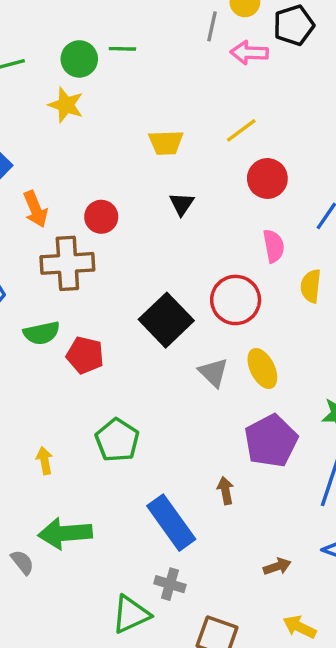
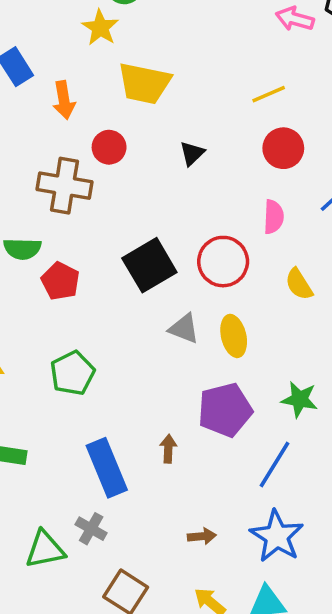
yellow trapezoid: (166, 143) -> (144, 83), moved, size x1.5
orange arrow: (35, 209) -> (64, 100), moved
yellow semicircle: (311, 286) -> (299, 284), moved, turned -52
gray triangle: (213, 373) -> (184, 328), turned -36

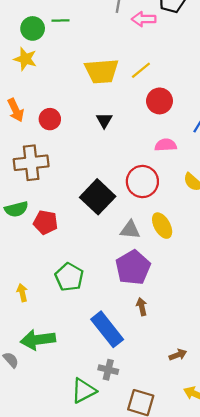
yellow trapezoid: (144, 83) -> (102, 71), moved
red circle: (109, 147) -> (50, 119), moved
pink semicircle: (274, 217) -> (166, 145), turned -80
purple pentagon: (225, 410) -> (133, 268), moved

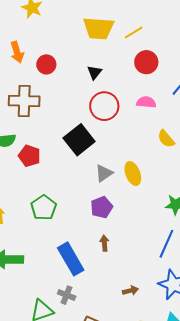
red circle: (142, 182) -> (104, 106), moved
gray triangle: (130, 230) -> (104, 173), turned -48
purple pentagon: (133, 268) -> (102, 207), size x0.7

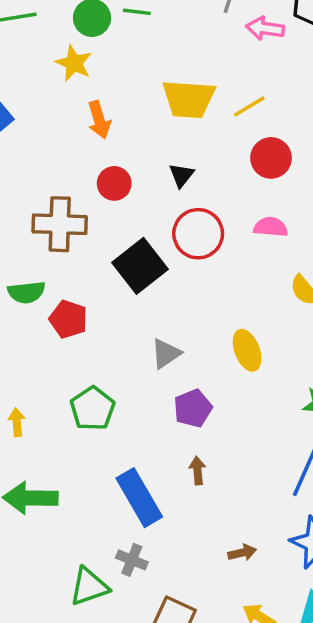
orange arrow: (17, 52) -> (99, 120), moved
red circle: (46, 64) -> (114, 183), moved
black square: (79, 140) -> (140, 266), moved
gray triangle: (104, 173) -> (166, 354), moved

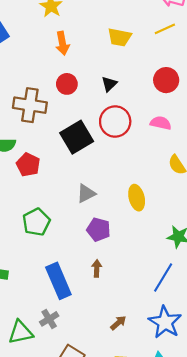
yellow trapezoid: (189, 99) -> (120, 37), size x0.7
yellow line: (249, 106) -> (165, 29), moved
purple pentagon: (193, 408) -> (99, 230), turned 30
brown arrow: (242, 553) -> (118, 323), turned -35
gray cross: (132, 560) -> (49, 319), turned 30

